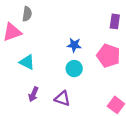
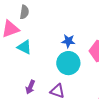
cyan triangle: (27, 62) -> (24, 47), moved
cyan circle: (74, 69) -> (68, 63), size x1.5

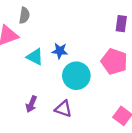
blue star: (68, 41) -> (60, 51), moved
cyan triangle: (24, 47) -> (35, 57), moved

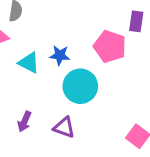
pink pentagon: (114, 61) -> (110, 46), moved

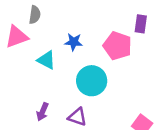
blue star: (60, 55) -> (74, 42), moved

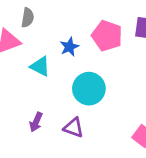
blue star: (74, 42) -> (69, 47), turned -30
pink pentagon: (117, 46) -> (107, 36), moved

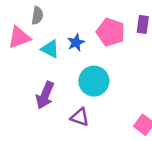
cyan triangle: (40, 66) -> (50, 49), moved
purple arrow: (36, 122) -> (45, 95), moved, size x1.5

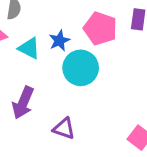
cyan circle: (94, 81) -> (81, 68), moved

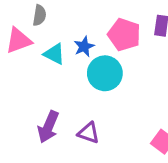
purple arrow: (23, 103) -> (48, 127), moved

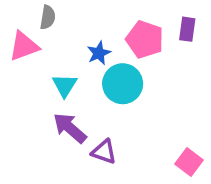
cyan triangle: (54, 54) -> (65, 85), moved, turned 35
purple arrow: (48, 127) -> (70, 128), moved, turned 108

